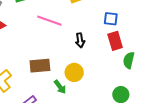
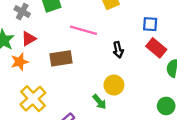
red rectangle: (115, 41) -> (156, 48), turned -30
brown rectangle: (40, 66) -> (61, 58), moved

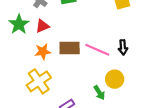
pink line: (83, 30) -> (97, 50), moved
orange star: (20, 62) -> (43, 52), moved

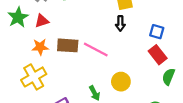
black arrow: (123, 47) -> (120, 23), moved
yellow circle: (115, 79) -> (121, 82), moved

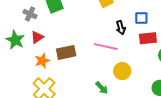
black arrow: (120, 23) -> (121, 28), moved
pink line: (96, 49) -> (106, 47), moved
red rectangle: (158, 55) -> (148, 38), turned -42

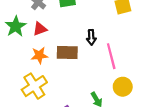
black arrow: (121, 28) -> (91, 37), moved
pink line: (106, 47) -> (111, 56), turned 50

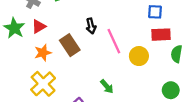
brown rectangle: (67, 53) -> (70, 45), turned 65
yellow circle: (123, 87) -> (139, 56), moved

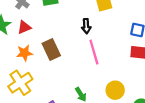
black arrow: (91, 26) -> (86, 26), moved
yellow circle: (139, 56) -> (115, 90), moved

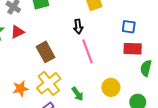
orange star: (24, 53) -> (21, 89), moved
yellow cross: (20, 83) -> (49, 83), moved

